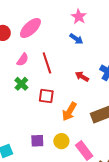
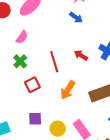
red line: (47, 63) -> (54, 62), moved
red square: (46, 96) -> (32, 85), moved, turned -35
yellow circle: (61, 141) -> (58, 129), moved

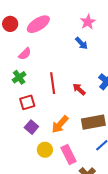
red arrow: (81, 55) -> (79, 89), moved
orange arrow: (68, 90) -> (60, 124), moved
purple square: (35, 119) -> (31, 127), moved, turned 32

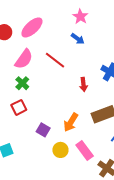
pink semicircle: (25, 54) -> (24, 59), size x1.5
red line: (53, 83) -> (55, 60), moved, turned -35
red arrow: (79, 89) -> (84, 84), turned -128
red square: (27, 102) -> (19, 107), moved

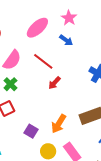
pink ellipse: (32, 27) -> (37, 28), moved
red arrow: (84, 84) -> (54, 83), moved, turned 48

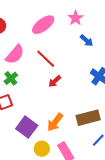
blue arrow: (66, 40) -> (87, 41), moved
purple square: (31, 131) -> (27, 127), size x1.5

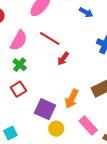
yellow circle: (42, 149) -> (56, 129), moved

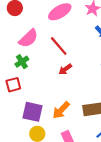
purple square: (45, 109) -> (33, 112), turned -30

